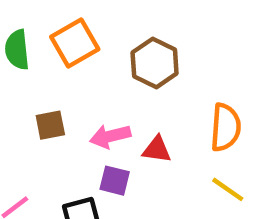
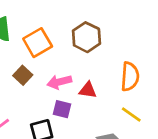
orange square: (75, 43) -> (38, 43), moved
brown square: (50, 125) -> (23, 75), turned -36

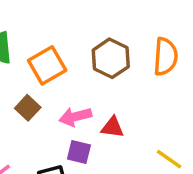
orange semicircle: (130, 77) -> (166, 57), moved

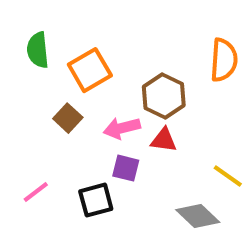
brown hexagon: (111, 58) -> (164, 96), moved

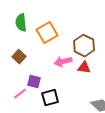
brown square: (68, 118) -> (19, 57), moved
purple square: (126, 168) -> (34, 82), moved

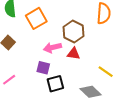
purple square: (34, 82) -> (43, 68), moved
black square: (50, 98) -> (55, 84), moved

